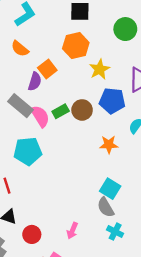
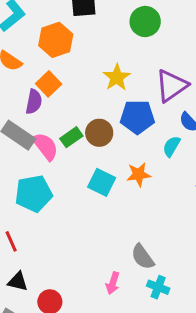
orange hexagon: (76, 46) -> (56, 40), moved
cyan square: (110, 189) -> (102, 182), moved
pink arrow: (72, 231) -> (113, 283), moved

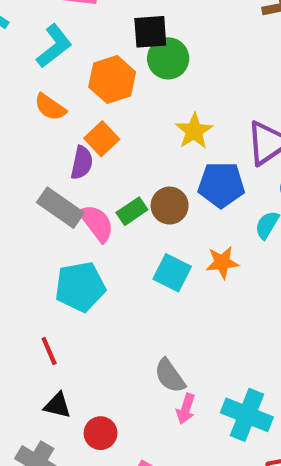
green circle: (145, 22) -> (168, 58), moved
gray semicircle: (143, 257) -> (170, 376), moved
cyan cross: (158, 287) -> (247, 415), size x1.6

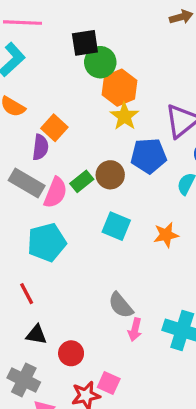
orange hexagon: (112, 80) -> (119, 88), moved
pink semicircle: (97, 223) -> (55, 193), turned 64
orange star: (222, 262) -> (166, 235), moved

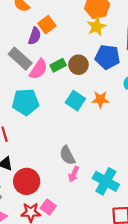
orange star: (166, 235) -> (100, 99), moved
red circle: (71, 353) -> (27, 181), size x1.5

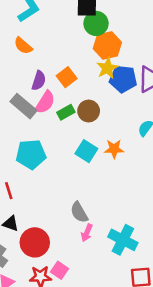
orange square: (47, 25) -> (67, 77), moved
blue pentagon: (107, 57) -> (123, 79), moved
pink semicircle: (38, 69) -> (45, 102), moved

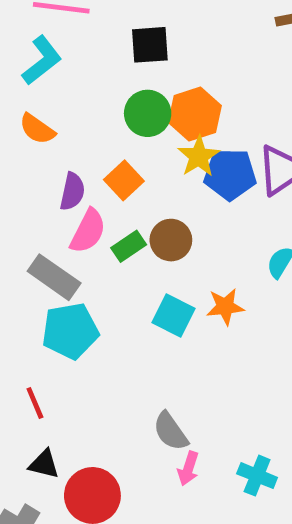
green circle: (96, 23) -> (148, 113), moved
gray rectangle: (24, 106) -> (54, 277), moved
cyan cross: (123, 240) -> (257, 476), size x0.7

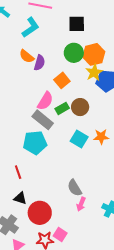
purple semicircle: (72, 192) -> (39, 63), moved
gray rectangle: (54, 277) -> (43, 120), moved

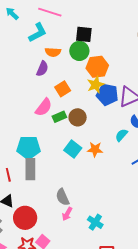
green circle: (74, 53) -> (79, 51), moved
orange semicircle: (27, 56) -> (53, 52), moved, turned -42
gray rectangle: (43, 120) -> (30, 169), moved, turned 45

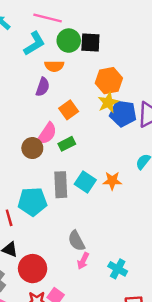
green circle: (79, 51) -> (69, 41), moved
brown circle: (78, 117) -> (32, 148), moved
cyan pentagon: (29, 148) -> (32, 202), moved
gray rectangle: (30, 169) -> (61, 185), moved

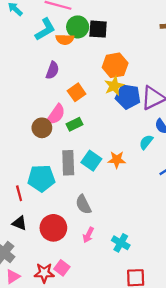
orange semicircle: (54, 66) -> (65, 39), moved
gray semicircle: (76, 241) -> (83, 205), moved
red circle: (33, 269) -> (53, 228), moved

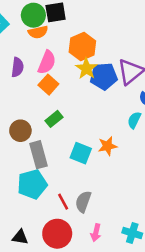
orange semicircle: (65, 39) -> (38, 32), moved
pink semicircle: (56, 114) -> (47, 62), moved
gray rectangle: (68, 163) -> (38, 155), moved
red line: (19, 193) -> (63, 202), moved
gray semicircle: (83, 205) -> (83, 202), turned 60

